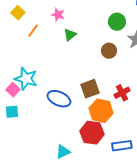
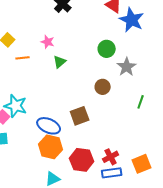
orange line: (33, 31) -> (23, 58), turned 48
brown circle: (109, 51) -> (103, 87), moved
red cross: (122, 93) -> (111, 157), moved
orange hexagon: (101, 111) -> (51, 147), moved

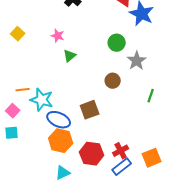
orange line: (23, 58) -> (23, 90), moved
cyan star: (16, 106) -> (42, 100), moved
blue rectangle: (112, 173) -> (122, 167), turned -30

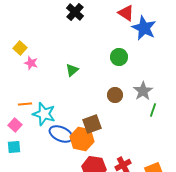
pink star: (58, 36) -> (31, 63), moved
gray star: (137, 61) -> (143, 91), moved
orange hexagon: (61, 141) -> (82, 139), moved

